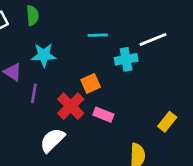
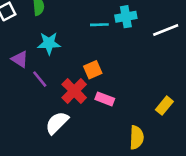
white line: (153, 39) -> (166, 30), moved
cyan cross: (126, 59) -> (126, 17), moved
purple line: (34, 93) -> (40, 79), turned -48

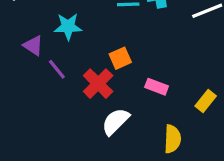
pink rectangle: (105, 99) -> (157, 87), moved
white semicircle: (57, 123) -> (115, 121), moved

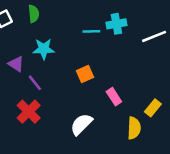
red cross: (98, 84) -> (29, 112), moved
pink rectangle: (157, 87) -> (114, 97), turned 36
yellow semicircle: (172, 139) -> (134, 128), moved

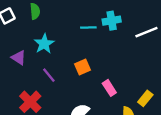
cyan star: (44, 49) -> (44, 44), turned -30
purple line: (35, 83) -> (49, 75), moved

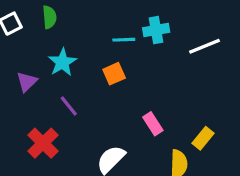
purple triangle: (19, 58) -> (27, 82), turned 42
orange square: (83, 67) -> (114, 74), moved

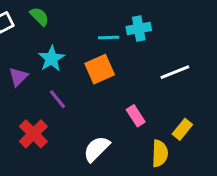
green semicircle: (49, 17) -> (39, 16), turned -40
white line: (205, 46) -> (175, 72), moved
orange square: (114, 74) -> (100, 69), size x1.4

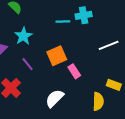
orange square: (100, 69) -> (57, 56), moved
pink rectangle: (136, 116) -> (74, 71), moved
yellow rectangle: (182, 129) -> (114, 85), turned 72

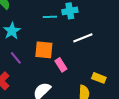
white line: (109, 45) -> (83, 38), moved
orange square: (57, 56) -> (44, 50), turned 30

